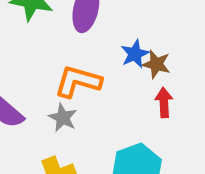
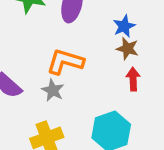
blue star: (135, 54) -> (124, 26), moved

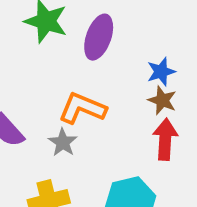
red arrow: (133, 79) -> (165, 139), size x1.4

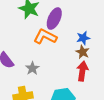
orange L-shape: (82, 108) -> (45, 37), moved

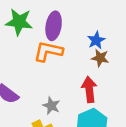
gray star: (32, 68) -> (51, 106), moved
red arrow: (82, 71) -> (89, 90), moved

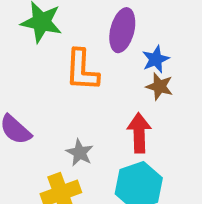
purple ellipse: (54, 26) -> (122, 30), moved
orange L-shape: (48, 51) -> (82, 70), turned -104

